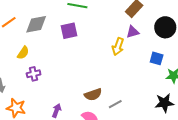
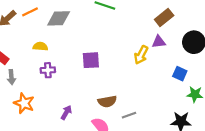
purple square: (69, 31) -> (91, 60), moved
yellow semicircle: (23, 53) -> (40, 46), turned -128

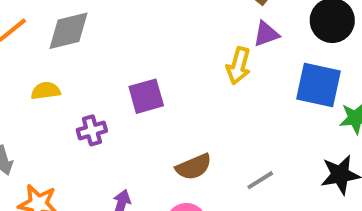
purple cross: (48, 70) -> (92, 130), moved
blue square: (180, 74) -> (319, 85), size x1.6
gray line: (129, 115) -> (260, 180), moved

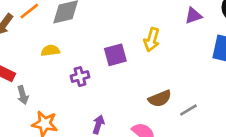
yellow arrow: (238, 66) -> (152, 40), moved
brown semicircle: (194, 167) -> (160, 99), moved

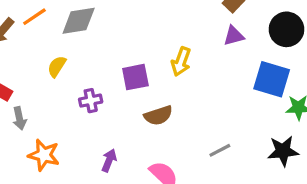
yellow semicircle: (50, 50) -> (57, 66), turned -54
brown semicircle: (160, 99) -> (158, 115), moved

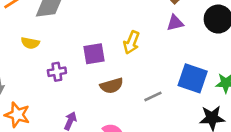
yellow semicircle: (57, 66) -> (30, 43), turned -114
blue square: (272, 79) -> (193, 78), moved
gray line: (220, 150) -> (153, 96), moved

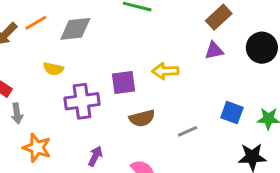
yellow arrow: (131, 42) -> (165, 71), turned 65
purple cross: (57, 72) -> (82, 101), size x1.6
blue square: (193, 78) -> (232, 113), size x0.7

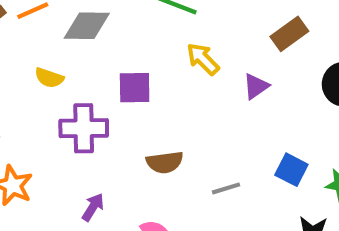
purple triangle: (214, 51) -> (256, 86), moved, turned -30
yellow arrow: (165, 71) -> (203, 59), moved, turned 40
purple square: (124, 83) -> (135, 88), moved

